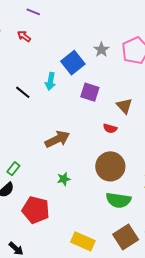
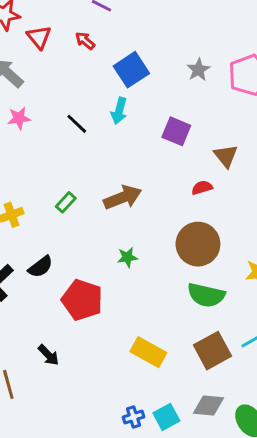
blue square: (73, 63) -> (131, 70), moved
red semicircle: (110, 128) -> (202, 188), turned 144
green rectangle: (13, 169) -> (66, 202), moved

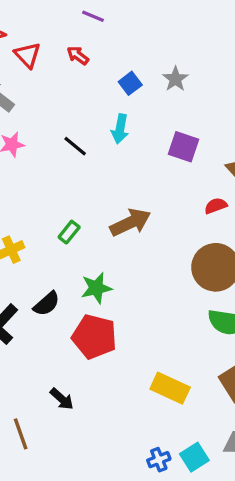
blue square: (131, 70) -> (130, 83), size x0.6
gray star: (198, 70) -> (175, 79), moved
green star: (127, 257) -> (96, 288), moved, size x1.4

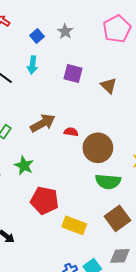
red semicircle: (216, 206) -> (71, 132), moved, turned 32
green star: (96, 288) -> (24, 166), turned -30
red pentagon: (94, 337) -> (44, 200), moved

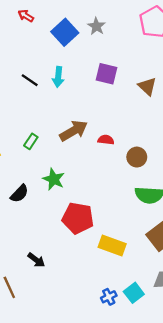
blue square: (37, 36) -> (65, 32), size x1.6
cyan arrow: (32, 65) -> (58, 77), moved
brown circle: (98, 148) -> (137, 157), size x0.6

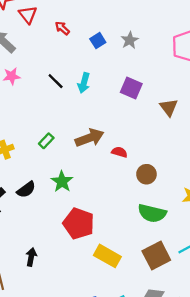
red arrow: (26, 16) -> (62, 28), moved
blue square: (65, 32) -> (98, 41), size x0.6
black arrow: (36, 260) -> (31, 257), turned -126

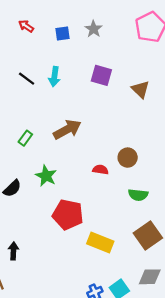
blue square: (98, 41) -> (62, 34), turned 32
red semicircle: (119, 152) -> (100, 170), moved
green semicircle: (152, 213) -> (138, 195), size x0.7
black arrow: (31, 257) -> (13, 251), moved

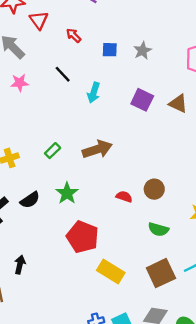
black line: (27, 79) -> (63, 74), moved
brown triangle: (140, 89) -> (178, 104), moved, turned -30

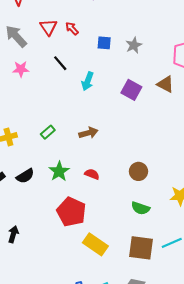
red triangle: (39, 20) -> (49, 27), moved
brown triangle: (178, 104) -> (165, 84), moved
brown arrow: (97, 149) -> (88, 133), size x0.7
red semicircle: (124, 197) -> (92, 174), moved
brown square: (161, 273) -> (141, 248), turned 30

